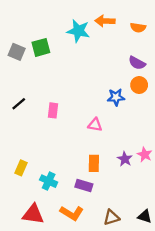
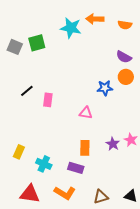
black line: (19, 104) -> (27, 91), moved

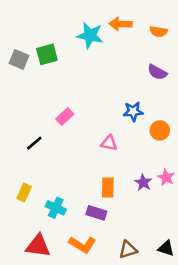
orange circle: (126, 77) -> (160, 130), moved
black line: (27, 91) -> (34, 143), moved
pink rectangle: (48, 100) -> (65, 117), moved, turned 40

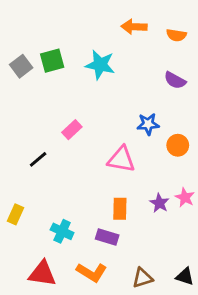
cyan star: (90, 35) -> (100, 65), moved
gray square: (19, 59) -> (21, 66), turned 30
pink triangle: (109, 143) -> (121, 159), size x1.5
yellow rectangle: (24, 193) -> (15, 214), moved

